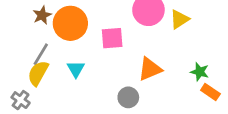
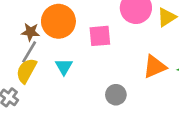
brown star: (42, 15) -> (30, 32), moved, turned 30
orange triangle: (150, 69) -> (155, 67), moved

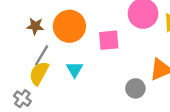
brown star: (30, 32) -> (35, 26), moved
gray circle: (116, 95) -> (135, 88), moved

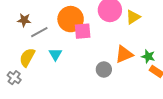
orange circle: (69, 26) -> (71, 19), moved
gray line: (42, 55) -> (39, 32), moved, turned 30

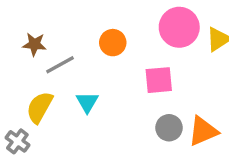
orange circle: (71, 19) -> (113, 43), size x0.6
pink square: (83, 31) -> (159, 80), moved
orange triangle: (124, 54) -> (203, 131), moved

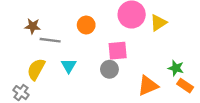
gray line: (60, 65) -> (50, 40), turned 36
gray circle: (169, 128) -> (109, 69), moved

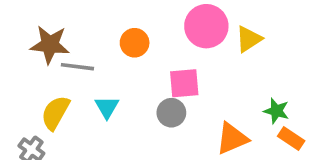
brown star: (33, 26) -> (50, 45), size x1.5

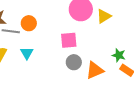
orange circle: (135, 43) -> (29, 23), moved
gray circle: (171, 113) -> (74, 62), moved

